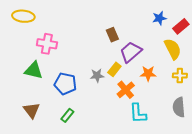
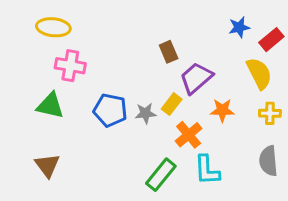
yellow ellipse: (23, 16) -> (53, 27), moved
blue pentagon: (65, 84) -> (110, 110), moved
green rectangle: (67, 115) -> (161, 175), moved, size x1.5

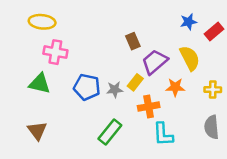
yellow semicircle: (259, 73) -> (190, 58), moved
orange cross: (189, 135) -> (149, 107), turned 30
green rectangle: (161, 175) -> (110, 132), moved

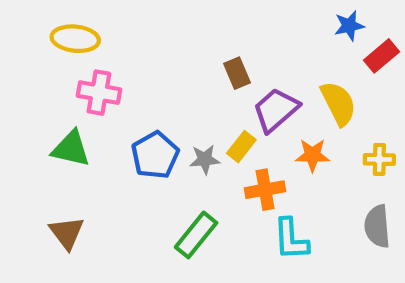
blue star: (189, 22) -> (349, 26), moved
blue pentagon: (87, 87) -> (155, 155), turned 30

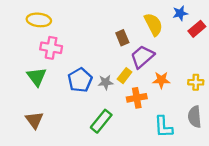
yellow semicircle: (338, 103) -> (153, 24), moved
green triangle: (71, 149) -> (37, 77), turned 40
cyan L-shape: (291, 239) -> (163, 127), moved

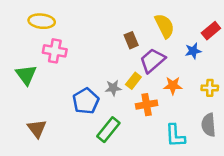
blue star: (180, 13) -> (193, 51), moved
green triangle: (37, 77) -> (26, 75), moved
blue pentagon: (80, 80) -> (86, 101), moved

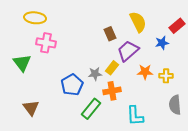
yellow cross: (210, 88) -> (166, 76), moved
orange cross: (147, 105) -> (112, 91), moved
cyan L-shape: (175, 136) -> (135, 116), moved

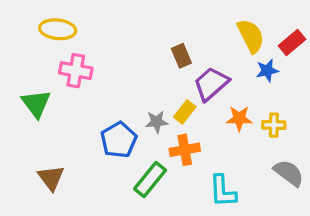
yellow semicircle: (138, 22) -> (251, 36), moved
gray semicircle: (175, 105) -> (289, 173), turned 132

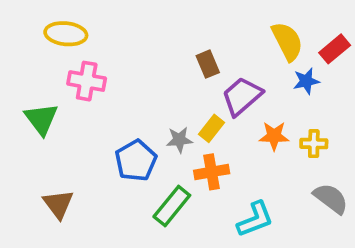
cyan L-shape: (223, 191) -> (255, 219), turned -108

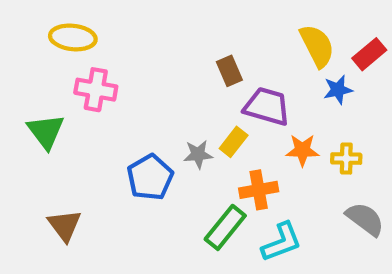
purple trapezoid: (242, 96) -> (267, 106), turned 57
orange cross: (212, 172) -> (259, 190), moved
green rectangle: (172, 206) -> (225, 227), moved

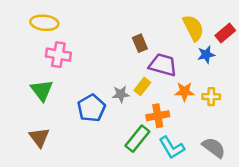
green triangle: (46, 131) -> (42, 90), moved
gray semicircle: (365, 219) -> (214, 148), moved
cyan L-shape: (282, 242) -> (172, 148), turned 80

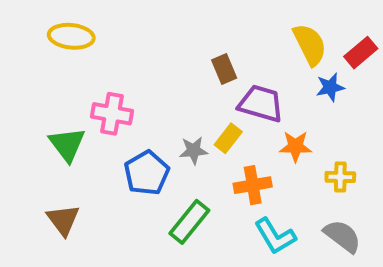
pink cross: (58, 55) -> (112, 114), moved
yellow cross: (211, 97) -> (340, 177), moved
green rectangle: (137, 139) -> (189, 222), moved

